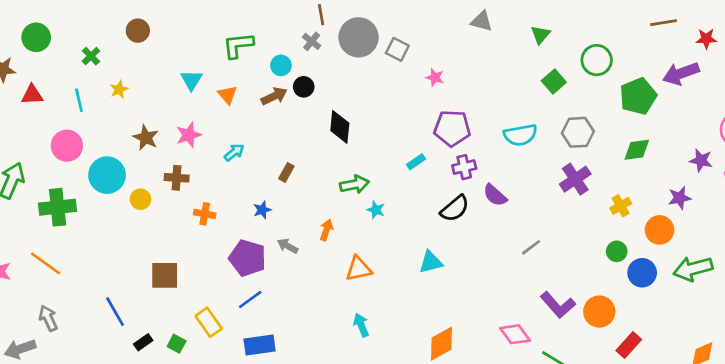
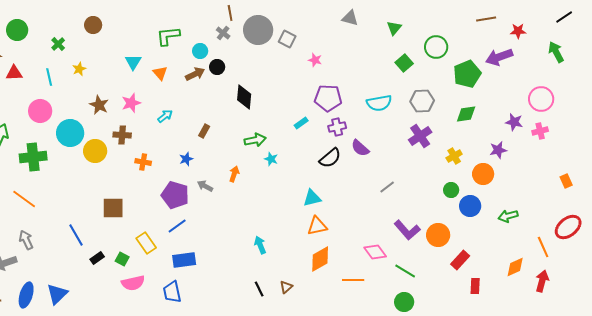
yellow circle: (140, 199) -> (95, 151), size x1.5
orange triangle: (359, 269) -> (317, 226), moved
green arrow: (693, 269) -> (508, 216), moved, size x0.7

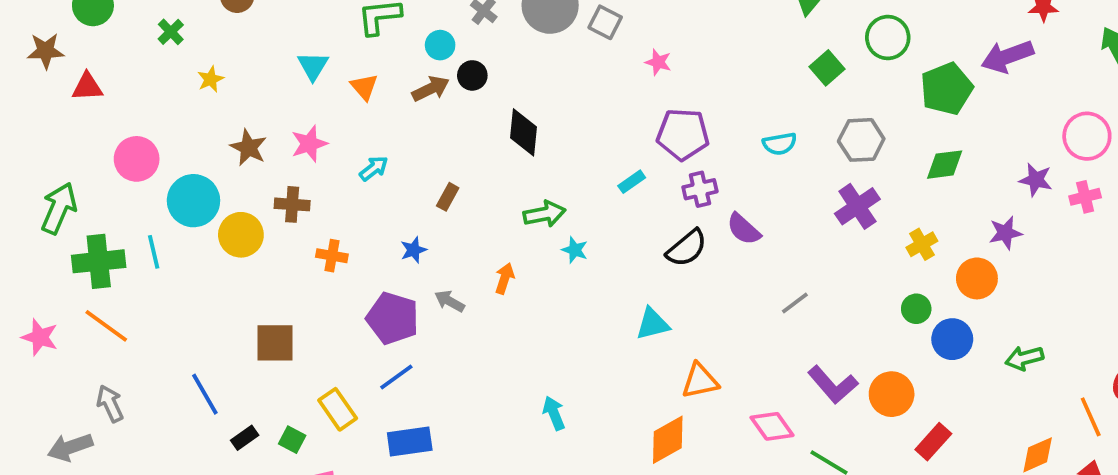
cyan line: (49, 77) -> (154, 252), moved
cyan semicircle: (379, 103) -> (780, 144), size x0.7
green cross: (33, 157) -> (99, 261), moved
orange triangle: (317, 226) -> (700, 381), moved

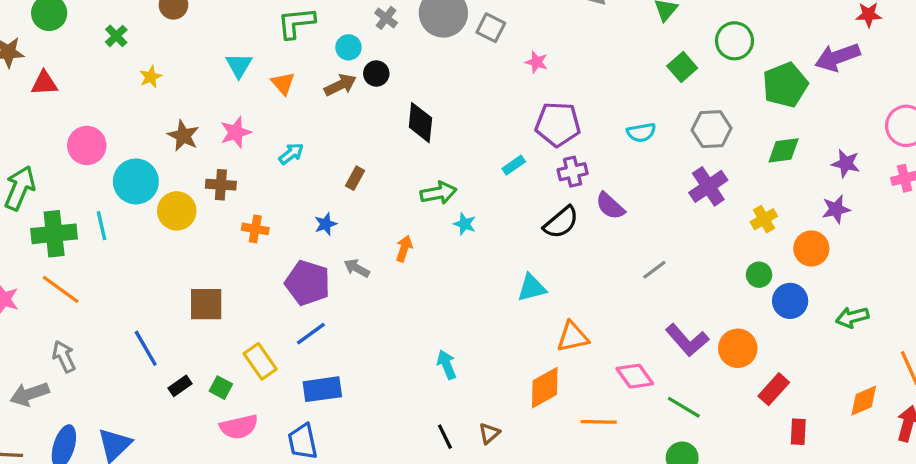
purple star: (1036, 180) -> (846, 163), moved

